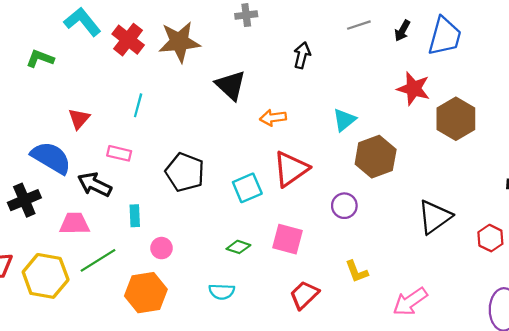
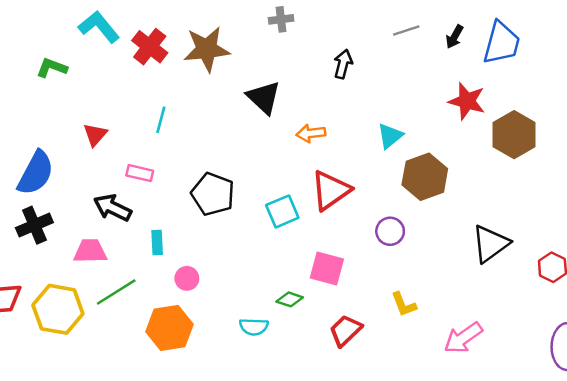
blue semicircle: (51, 158) -> (36, 173), moved, turned 87
green diamond: (238, 247) -> (290, 299), moved

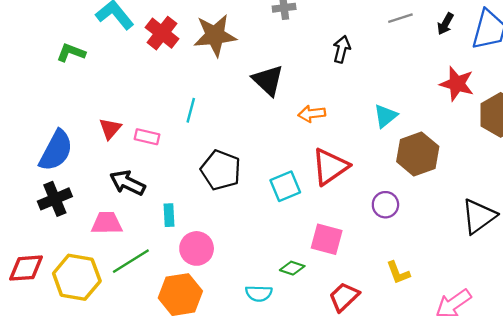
cyan line: (161, 120) -> (191, 110), moved
red triangle: (95, 135) -> (110, 129), moved
pink rectangle: (140, 173) -> (147, 137), moved
pink circle: (187, 278) -> (197, 248), size x1.5

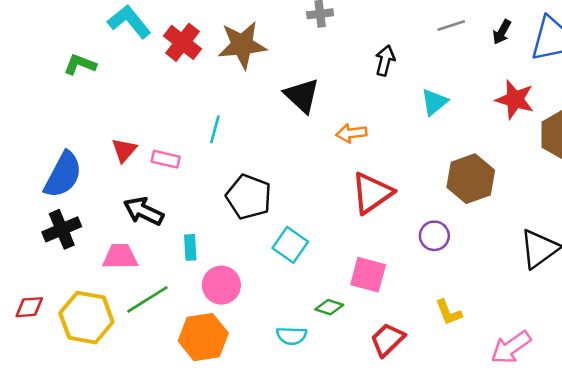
cyan triangle: (385, 116) -> (434, 102), moved
cyan square: (285, 186) -> (290, 245), moved, turned -32
red diamond: (26, 268) -> (29, 307), size x0.7

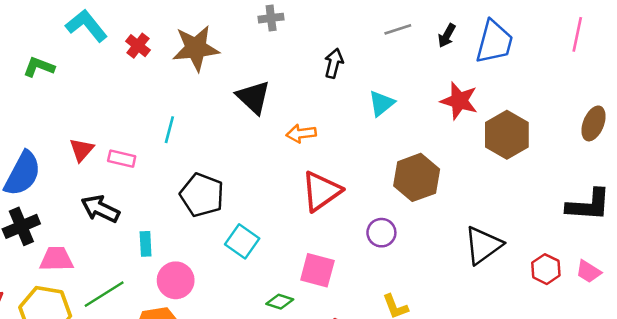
red cross: (182, 42) -> (138, 46), size x0.7
pink trapezoid: (120, 257) -> (56, 259), moved

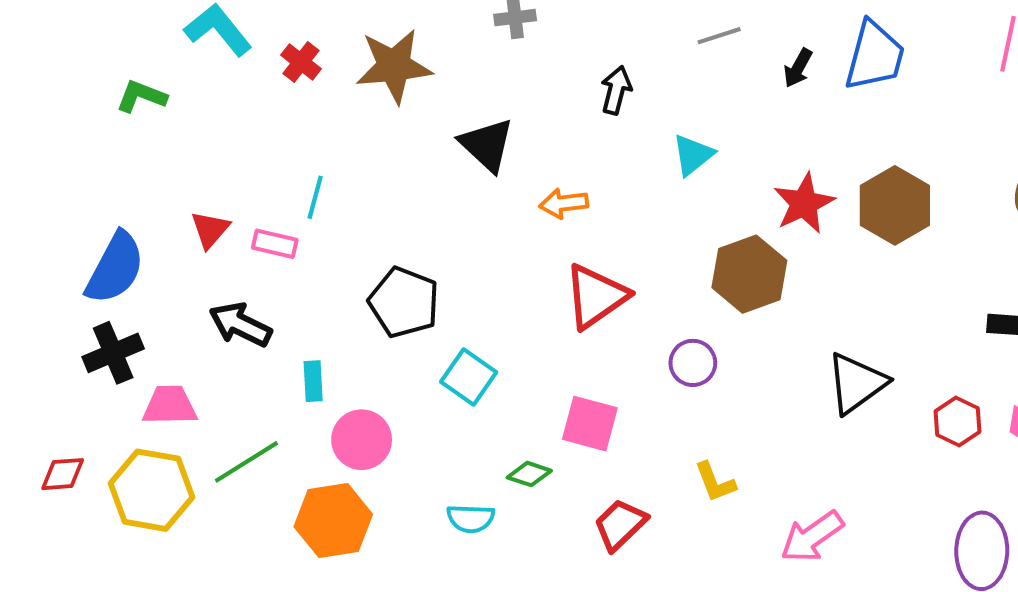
black arrow: (447, 36) -> (798, 68), moved
red star: (459, 101) -> (804, 203), moved, turned 30
cyan line: (169, 130) -> (315, 197), moved

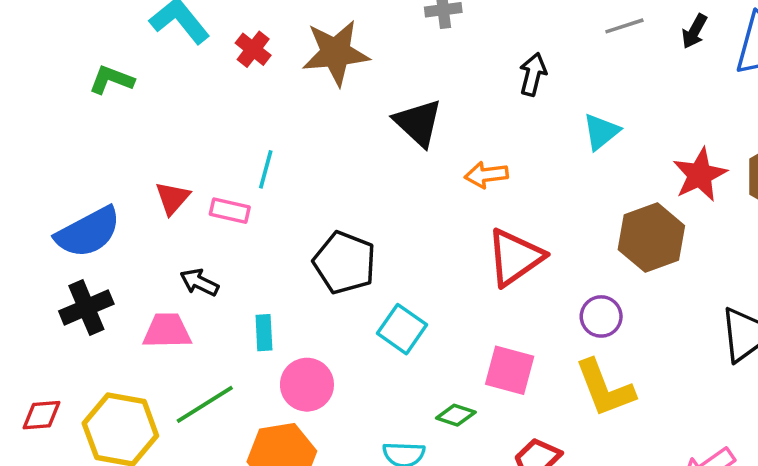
black arrow: (798, 68) -> (694, 31), moved
blue semicircle: (115, 268) -> (88, 232), turned 34
black arrow: (240, 325) -> (199, 282), size x0.7
pink trapezoid: (170, 405) -> (167, 331), moved
yellow L-shape: (715, 482) -> (605, 388), moved, size x1.6

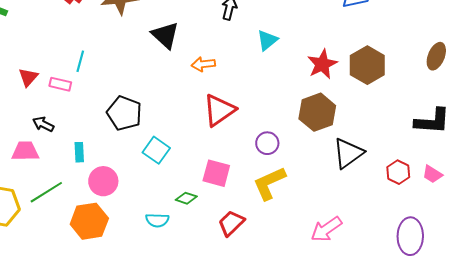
brown hexagon: (651, 238) -> (317, 112), moved
yellow L-shape: (605, 388) -> (269, 183), turned 87

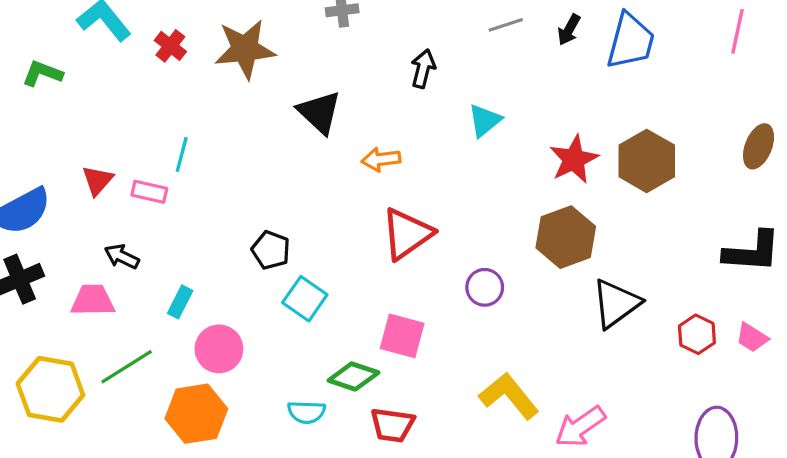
black pentagon: (124, 113) -> (271, 250), moved, size x0.7
cyan rectangle: (79, 152) -> (180, 302), turned 30
yellow L-shape: (269, 183) -> (509, 396), moved, turned 75
green diamond: (186, 198) -> (353, 376), size x1.4
red trapezoid: (231, 223) -> (392, 425), moved, turned -128

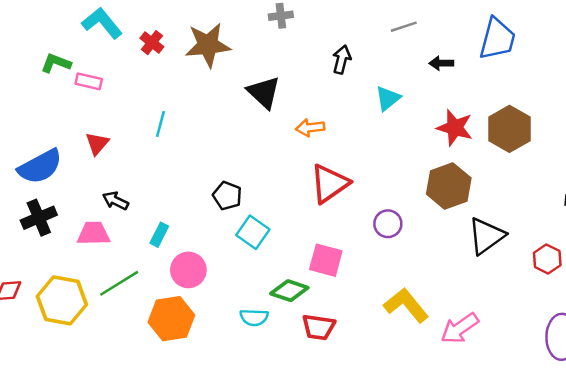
black arrow: (569, 30) -> (441, 63), moved, turned 60
red star: (574, 159) -> (455, 128), turned -30
pink rectangle: (149, 192) -> (89, 81), moved

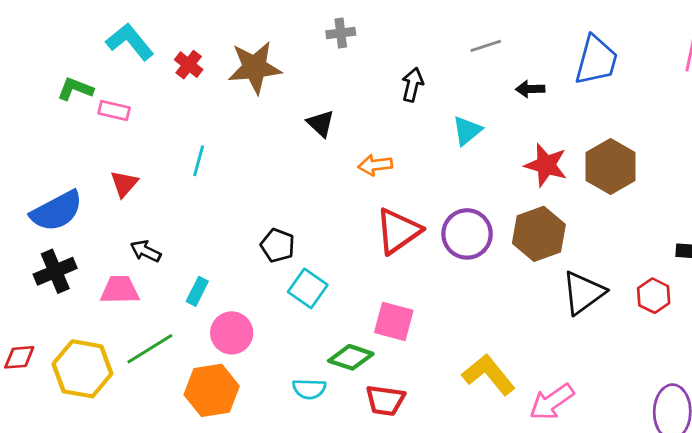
black triangle: (264, 92) -> (321, 123), size x0.7
purple circle: (388, 224) -> (467, 234), moved, size x1.5
red hexagon: (547, 259) -> (654, 296), moved

